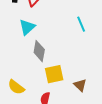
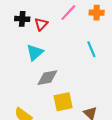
gray diamond: (39, 51) -> (47, 78), turned 70

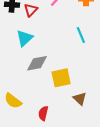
yellow square: (63, 102) -> (61, 78), moved

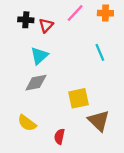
gray diamond: (37, 63) -> (36, 83), moved
brown triangle: (80, 99) -> (99, 121), size x1.5

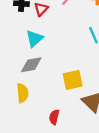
yellow semicircle: (27, 123) -> (23, 93), moved, turned -132

